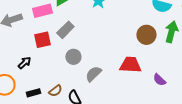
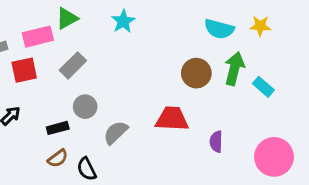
red square: (42, 40) -> (24, 70), moved
purple semicircle: (159, 80) -> (216, 142), turned 48
black rectangle: (33, 93) -> (58, 128), moved

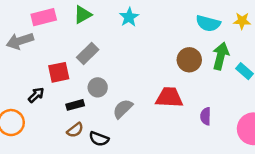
pink rectangle: (38, 37) -> (44, 17), moved
red square: (24, 70) -> (59, 72), moved
black semicircle: (87, 169) -> (99, 139), turned -42

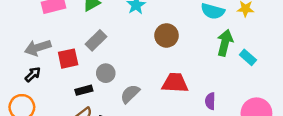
gray arrow: (20, 41) -> (38, 48), moved
brown circle: (189, 60) -> (167, 35), moved
black arrow: (36, 95) -> (33, 74), moved

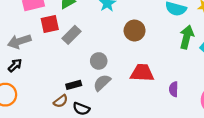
red square: (68, 59) -> (50, 24), moved
gray circle: (106, 73) -> (99, 61), moved
black rectangle: (84, 90) -> (74, 85), moved

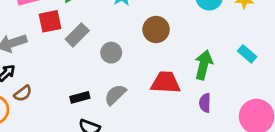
green arrow: (187, 37) -> (204, 65), moved
gray circle: (99, 61) -> (111, 53), moved
brown semicircle: (61, 101) -> (23, 93), moved

